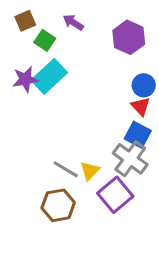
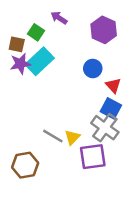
brown square: (25, 21) -> (17, 44), moved, turned 35
blue circle: (144, 85) -> (93, 69), moved
purple square: (115, 195) -> (93, 157), turned 32
brown hexagon: (58, 205) -> (25, 165), moved

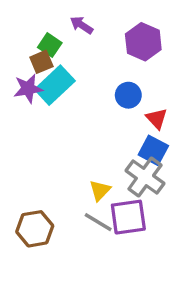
brown square: (17, 44) -> (41, 62), moved, turned -35
gray line: (53, 136) -> (98, 222), moved

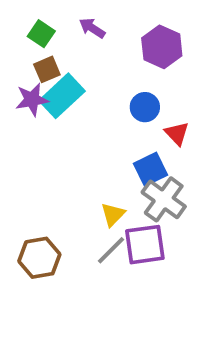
green square: (50, 45) -> (41, 34), moved
blue square: (153, 150) -> (151, 169), moved, turned 36
gray line: (98, 222) -> (111, 250), turned -76

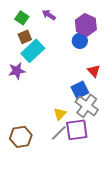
purple star: (32, 100) -> (17, 71), moved
blue circle: (145, 107) -> (80, 41), moved

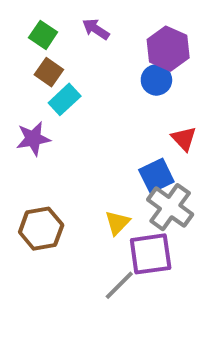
brown square: (25, 37) -> (49, 72), turned -32
cyan rectangle: (33, 51) -> (65, 99), size x0.7
gray line: (59, 133) -> (119, 285), moved
brown hexagon: (21, 137) -> (41, 229), moved

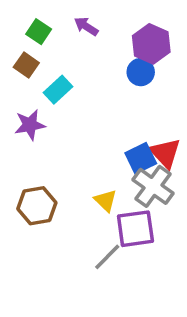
brown square: (49, 72) -> (26, 65), moved
red triangle: (184, 139) -> (165, 153), moved, size x1.4
yellow triangle: (117, 223) -> (106, 201), turned -30

